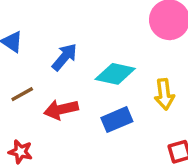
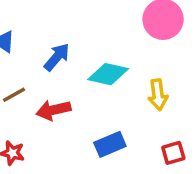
blue rectangle: (117, 120) -> (110, 144), moved

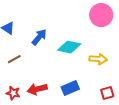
yellow arrow: (158, 95) -> (98, 59), turned -78
red arrow: (53, 110) -> (37, 89), moved

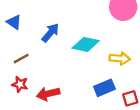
blue rectangle: (70, 88) -> (104, 88), moved
red star: (13, 93) -> (20, 84), moved

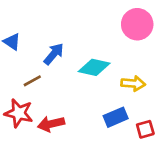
brown line: (21, 59) -> (32, 81), moved
red star: (20, 84) -> (19, 113), size x1.5

